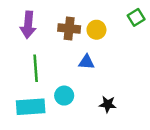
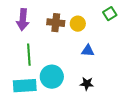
blue triangle: (87, 62) -> (88, 51), moved
cyan circle: (64, 96) -> (52, 77), size x1.5

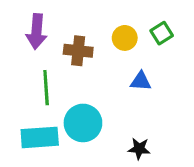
green square: (110, 14) -> (162, 33), moved
brown cross: (56, 23) -> (78, 51), moved
black star: (87, 84) -> (139, 149), moved

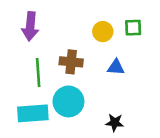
green square: (162, 33) -> (133, 28), turned 30
brown cross: (78, 51) -> (71, 62), moved

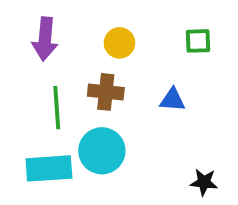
yellow circle: (103, 32) -> (120, 43), moved
black star: (115, 123) -> (204, 182), moved

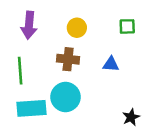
green line: (57, 108) -> (20, 71), moved
black star: (204, 182) -> (131, 117), turned -30

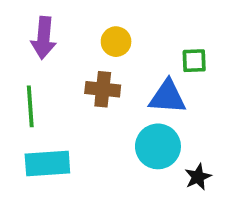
green square: (127, 26) -> (194, 61), moved
blue triangle: (111, 64) -> (167, 97), size x1.5
cyan circle: (66, 97) -> (158, 146), moved

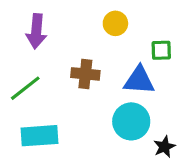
yellow circle: (116, 42) -> (115, 23), moved
green line: (30, 106) -> (25, 88), turned 56

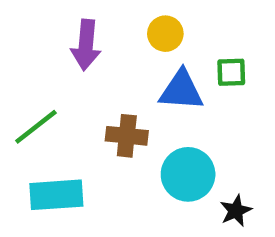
purple arrow: (36, 31) -> (86, 45), moved
brown cross: (85, 74) -> (127, 136), moved
blue triangle: (139, 80) -> (181, 90), moved

